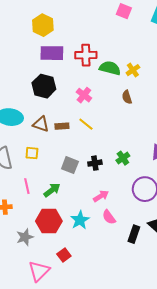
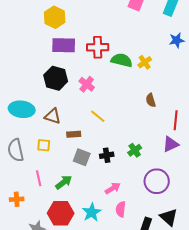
pink cross: (84, 95) -> (87, 84), moved
brown semicircle: (127, 97) -> (151, 100), moved
brown rectangle: (62, 126) -> (74, 134), moved
pink semicircle: (109, 217) -> (121, 209), turned 42

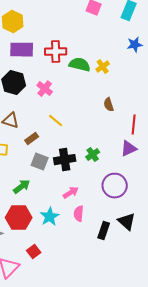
brown rectangle: (74, 134) -> (32, 139), turned -32
black cross: (107, 155) -> (65, 160), size x1.5

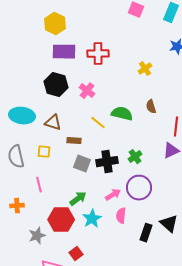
green semicircle: (80, 65) -> (122, 114), moved
brown rectangle: (32, 139) -> (74, 141), turned 40
purple circle: (115, 186) -> (139, 188), moved
green arrow: (22, 187) -> (78, 199), moved

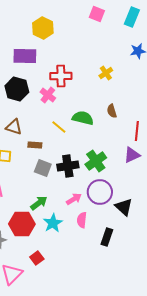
yellow hexagon: (55, 24) -> (43, 28), moved
red cross: (98, 54) -> (61, 76), moved
green cross: (135, 157) -> (96, 161), size x1.5
black triangle: (169, 224) -> (124, 207), moved

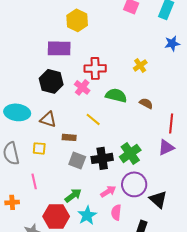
brown semicircle: (112, 111) -> (146, 103), turned 136
green semicircle: (83, 118) -> (116, 95), moved

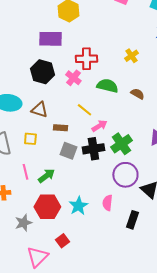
pink arrow: (108, 191) -> (99, 126), moved
green arrow: (73, 195) -> (46, 176), moved

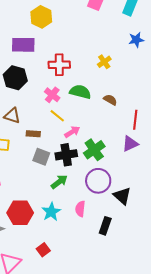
pink cross: (73, 78) -> (52, 95), moved
green arrow: (46, 176) -> (59, 182), moved
red square: (62, 241) -> (43, 250), moved

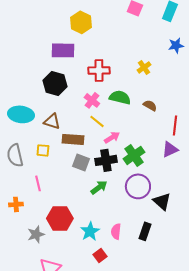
brown rectangle: (33, 134) -> (73, 139), size x1.5
pink semicircle: (80, 209) -> (116, 231), moved
cyan star: (51, 212) -> (90, 231), moved
red square: (43, 250) -> (100, 255), moved

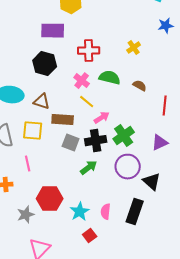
purple triangle: (170, 149) -> (160, 143), moved
yellow square: (43, 150) -> (33, 131), size x1.5
black rectangle: (145, 231) -> (135, 212), size x1.4

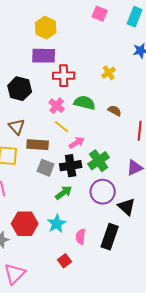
purple rectangle: (53, 31) -> (44, 56), moved
brown triangle: (42, 102) -> (17, 127), turned 30
cyan star: (80, 212) -> (57, 224), moved

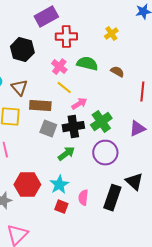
purple rectangle: (44, 56) -> (46, 17), turned -30
black triangle: (127, 207) -> (134, 182), moved
red square: (65, 261) -> (61, 207), moved, turned -32

